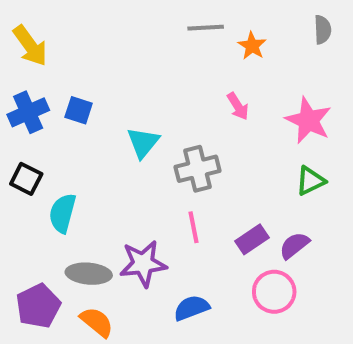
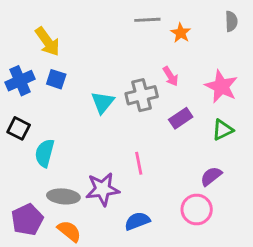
yellow arrow: (30, 46) -> (48, 42), moved
gray cross: (198, 169) -> (142, 95), moved
purple rectangle: (252, 239) -> (181, 118), moved

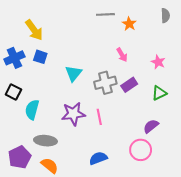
pink star: (221, 86) -> (158, 62), size x0.6
gray cross: (142, 95) -> (105, 83), moved
purple star: (103, 189) -> (73, 114), moved

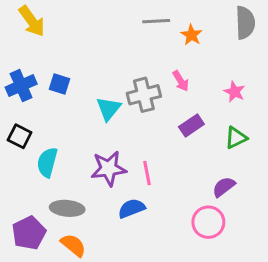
gray semicircle: (165, 16) -> (245, 23), size x1.5
yellow arrow: (34, 30) -> (32, 21), moved
gray cross: (105, 83) -> (144, 95), moved
blue semicircle: (98, 158) -> (132, 208), moved

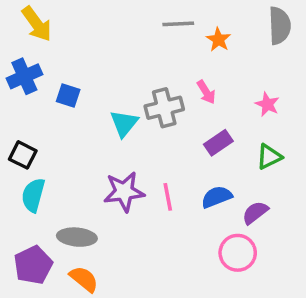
blue cross: (21, 86) -> (24, 76), moved
cyan semicircle: (47, 162) -> (33, 195), moved
blue semicircle: (132, 208) -> (217, 197), moved

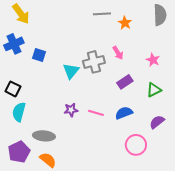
purple star: (124, 192) -> (71, 110), size x0.6
pink line: (168, 197) -> (96, 113), turned -63
purple semicircle: (255, 213) -> (157, 122), moved

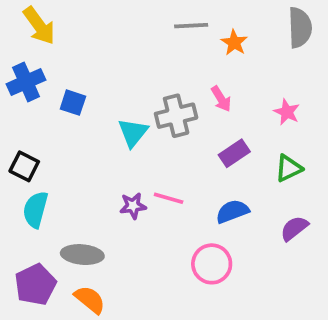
pink line: (96, 113) -> (169, 198), moved
pink circle: (136, 145) -> (212, 264), moved

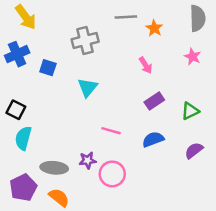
pink star: (287, 112) -> (193, 57), moved
gray cross: (176, 116) -> (85, 40), moved
purple star: (133, 206) -> (88, 160), moved
pink circle: (212, 264) -> (112, 174), moved

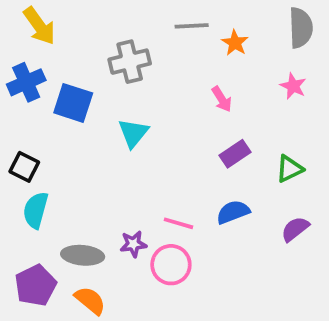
blue square: (48, 68) -> (73, 103), size x1.5
pink line: (111, 131) -> (178, 223), moved

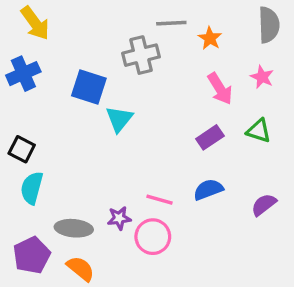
gray cross: (130, 62) -> (141, 55), moved
pink arrow: (222, 99) -> (220, 89), moved, size x1.4
blue square: (73, 103) -> (89, 87), moved
green triangle: (289, 169) -> (259, 131), moved, turned 44

